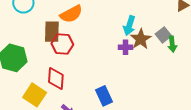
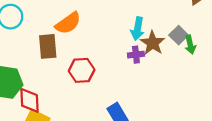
red hexagon: (62, 44) -> (82, 70), moved
red diamond: (56, 79) -> (29, 100), moved

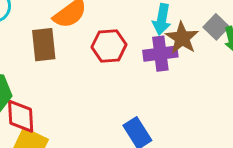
purple cross: (136, 55) -> (160, 54), size x1.5
red hexagon: (82, 70) -> (109, 46), moved

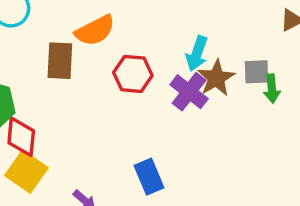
gray square: (216, 27) -> (257, 72), turned 35
purple cross: (160, 54) -> (189, 92), turned 36

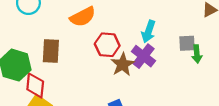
brown rectangle: (60, 61) -> (51, 51), moved
brown star: (216, 78) -> (123, 64), moved

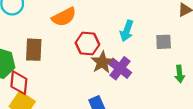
green arrow: (197, 54) -> (180, 74), moved
purple cross: (143, 56) -> (120, 68), moved

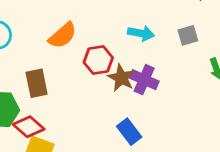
cyan arrow: (127, 31) -> (141, 33), turned -84
red diamond: (19, 83) -> (29, 127), turned -40

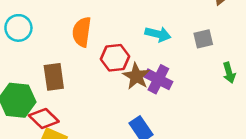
orange semicircle: (63, 35) -> (82, 32), turned 136

